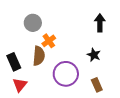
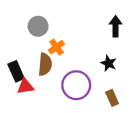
red triangle: (20, 85) -> (25, 86), moved, turned 42

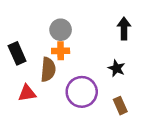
gray circle: (38, 26) -> (61, 30), moved
orange cross: (57, 47) -> (61, 51), turned 35
black rectangle: (16, 71) -> (17, 53), moved

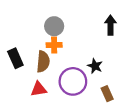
black rectangle: (17, 53) -> (15, 58), moved
black star: (117, 68) -> (95, 66), moved
red triangle: (27, 93) -> (39, 89), moved

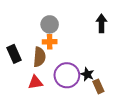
black star: (95, 66) -> (87, 74), moved

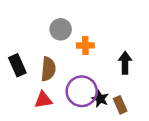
black arrow: (101, 23) -> (125, 63), moved
orange cross: (50, 42) -> (85, 45), moved
black star: (87, 74) -> (100, 99), moved

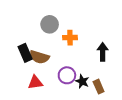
black rectangle: (17, 65) -> (25, 53), moved
brown semicircle: (48, 69) -> (39, 57), turned 102
purple circle: (82, 91) -> (67, 75), size x0.7

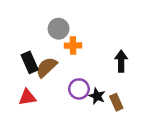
orange cross: (70, 38) -> (73, 46), moved
brown semicircle: (39, 57) -> (46, 67), turned 120
red triangle: (35, 82) -> (27, 97), moved

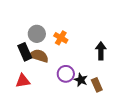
gray circle: (59, 29) -> (37, 34), moved
orange cross: (73, 46) -> (61, 38), turned 32
brown semicircle: (46, 67) -> (39, 56), turned 60

